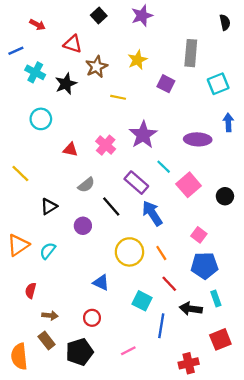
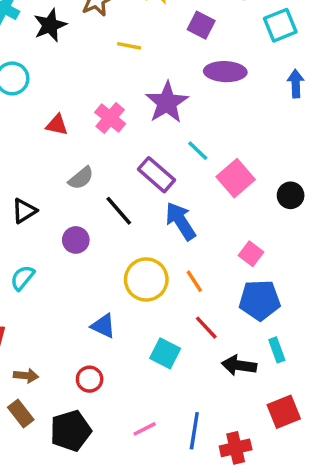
purple ellipse: (198, 139) -> (225, 72), moved
blue line: (161, 326) -> (194, 431), moved

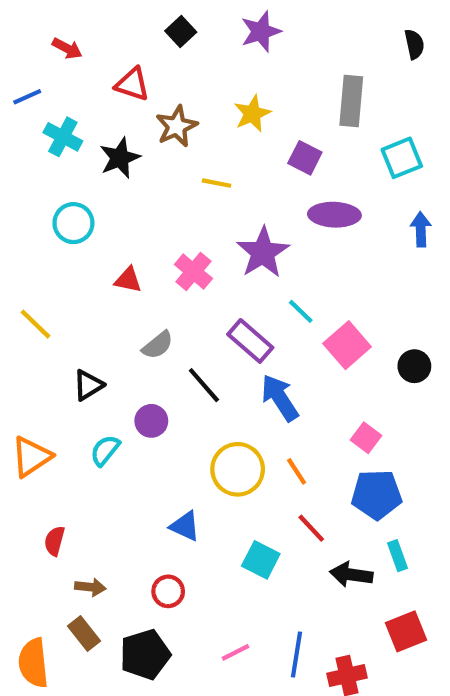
cyan semicircle: (23, 278) -> (105, 450), moved

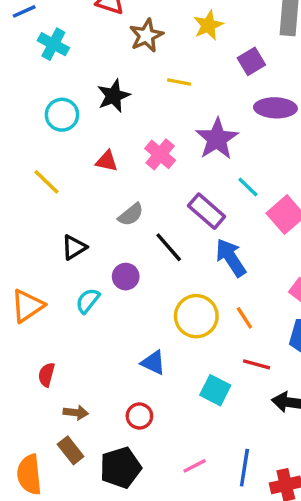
black star: (120, 158) -> (114, 96), moved
purple square: (305, 158) -> (251, 61), turned 32
yellow line: (36, 324) -> (46, 182), moved
red line: (311, 528) -> (257, 364), turned -32

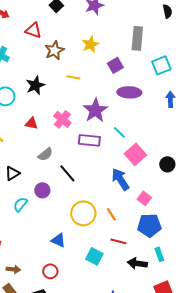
cyan line: (248, 187) -> (119, 132), moved
purple rectangle: (207, 211) -> (89, 140), moved, turned -35
blue arrow: (231, 258) -> (120, 179), moved

